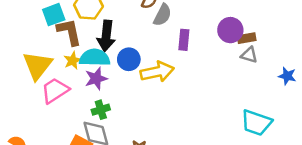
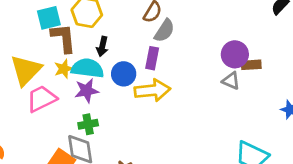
black arrow: (106, 36) -> (102, 46), size x0.6
purple rectangle: (184, 40) -> (152, 58), moved
gray triangle: (249, 55) -> (231, 81), moved

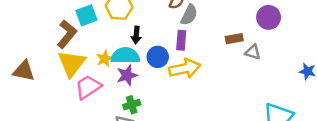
brown L-shape: (63, 38) -> (67, 34), moved, turned 52
purple circle: (235, 54) -> (269, 17), moved
brown rectangle: (251, 65) -> (234, 39), moved

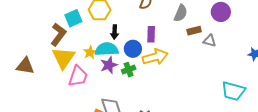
gray semicircle: (189, 15) -> (181, 13), moved
pink trapezoid: (88, 87) -> (78, 76), turned 145
green cross: (132, 105) -> (129, 70), moved

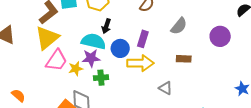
brown rectangle: (194, 31) -> (184, 59), moved
gray triangle: (209, 41) -> (166, 88), moved
yellow star: (90, 52) -> (76, 69), moved
green cross: (129, 70) -> (101, 78), moved

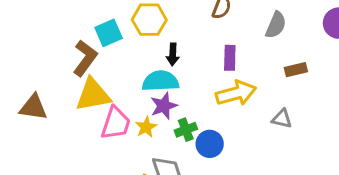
yellow triangle: (47, 38) -> (93, 95), turned 45
blue circle: (120, 48) -> (210, 144), moved

